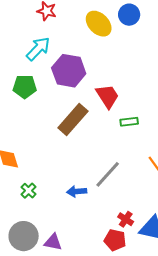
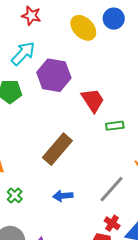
brown rectangle: (73, 120) -> (57, 149), moved
gray line: (108, 174) -> (112, 189), moved

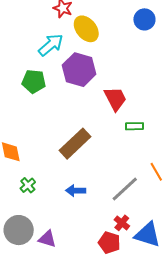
yellow ellipse: (83, 28) -> (86, 29), moved

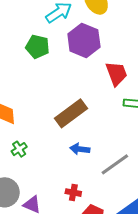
blue arrow: (76, 191) -> (80, 149), moved
red cross: (122, 223) -> (73, 193), moved, turned -35

